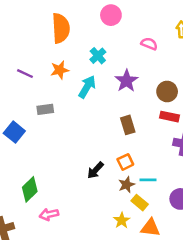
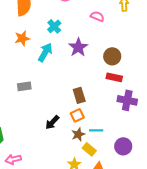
gray rectangle: (45, 109) -> (24, 86), moved
brown rectangle: (128, 125) -> (79, 95), moved

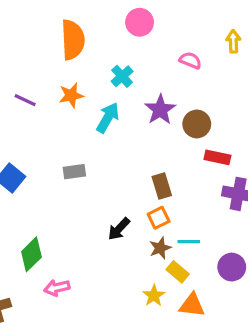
brown circle: (112, 56) -> (197, 124), moved

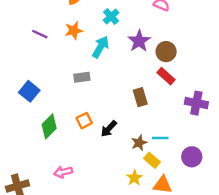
red rectangle: (217, 157) -> (166, 76), moved, turned 30
gray rectangle: (74, 172) -> (82, 77), moved
orange square: (159, 218) -> (84, 121), moved
green diamond: (31, 254) -> (49, 126), moved

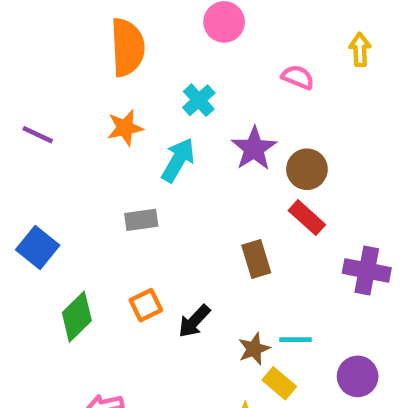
purple line: (40, 34) -> (38, 135), moved

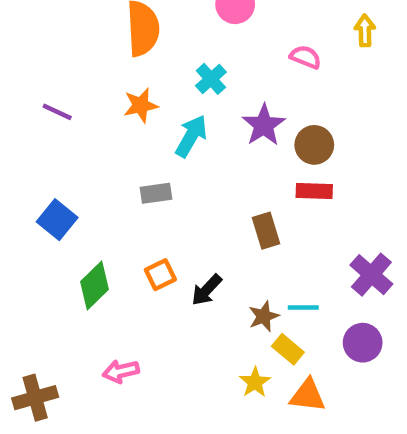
red rectangle: (307, 218) -> (314, 191), turned -40
purple cross: (367, 271) -> (371, 275), moved, turned 30

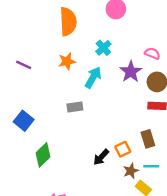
pink semicircle: (305, 57) -> (152, 53), moved
brown rectangle: (266, 231) -> (148, 139), moved
orange square: (160, 275) -> (123, 149), moved

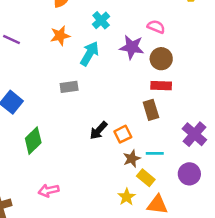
purple star: (131, 72) -> (132, 47), turned -30
brown rectangle: (148, 139) -> (151, 110), moved
black arrow: (101, 157) -> (98, 130), moved

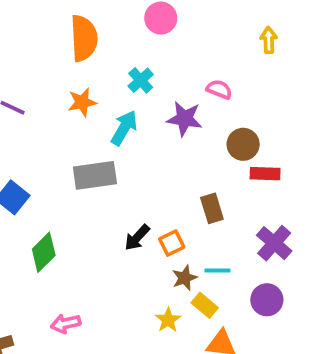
brown circle: (161, 59) -> (243, 144), moved
red rectangle: (161, 86) -> (265, 174), moved
gray rectangle: (69, 87) -> (95, 175), size x1.6
yellow star: (127, 197) -> (168, 320), moved

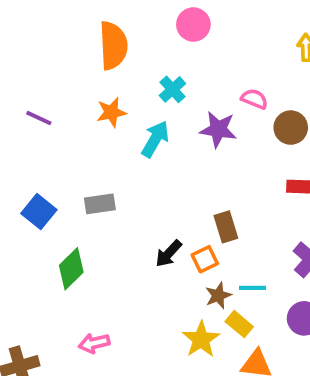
brown circle: (243, 144) -> (291, 128), moved
gray rectangle: (95, 175) -> (100, 204), moved, size x0.7
brown rectangle: (212, 208) -> (226, 227), moved
yellow star: (168, 320) -> (201, 339), size x1.4

